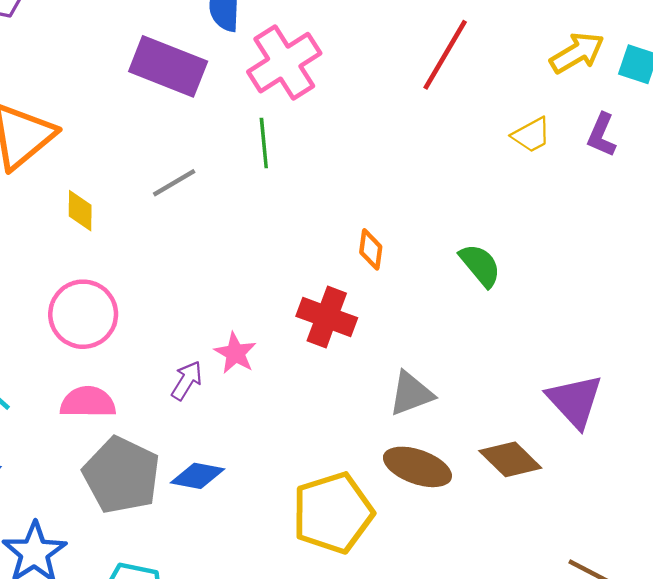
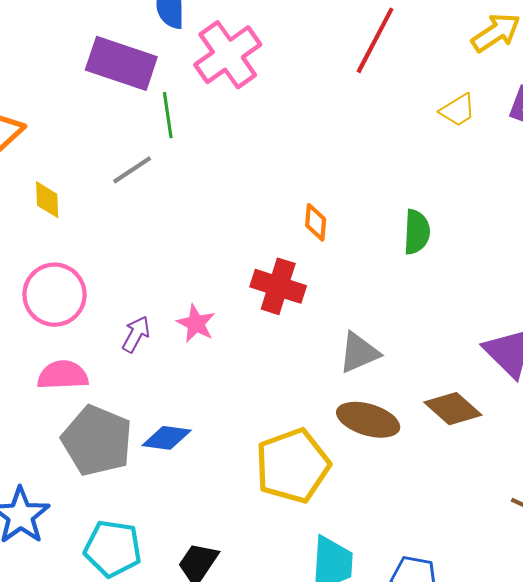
green line: (264, 143) -> (168, 115), moved
green semicircle: (480, 265) -> (417, 232), turned 45
purple arrow: (187, 380) -> (136, 334), moved

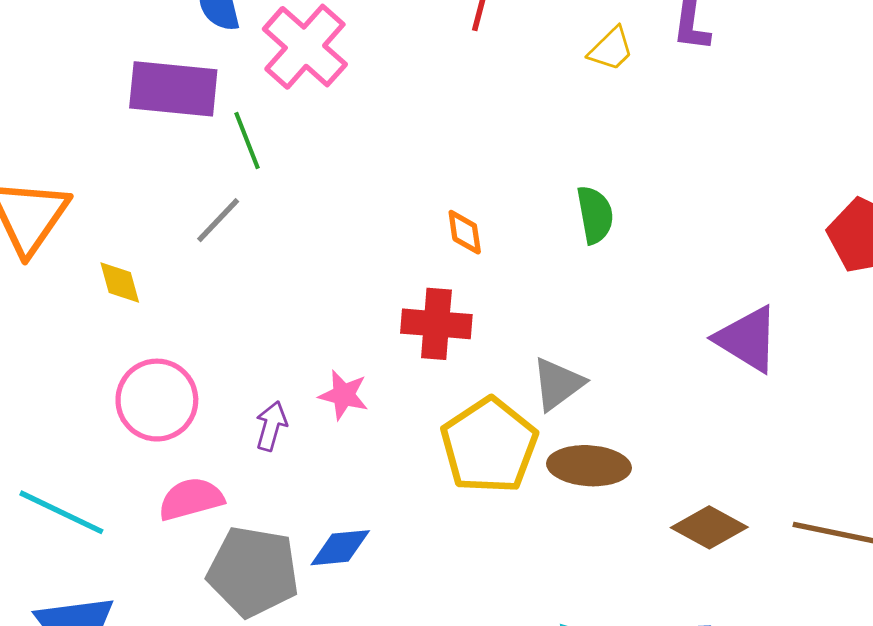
brown diamond: (453, 409) -> (709, 527), moved
yellow pentagon: (293, 466) -> (489, 446), moved

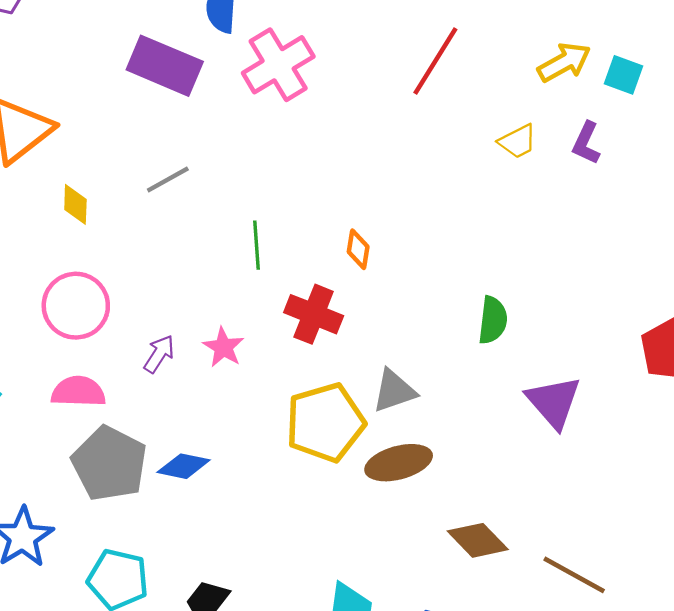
green line: (247, 141) -> (256, 245), moved
green semicircle: (595, 215) -> (493, 320), moved
brown ellipse: (589, 466) -> (399, 463), turned -36

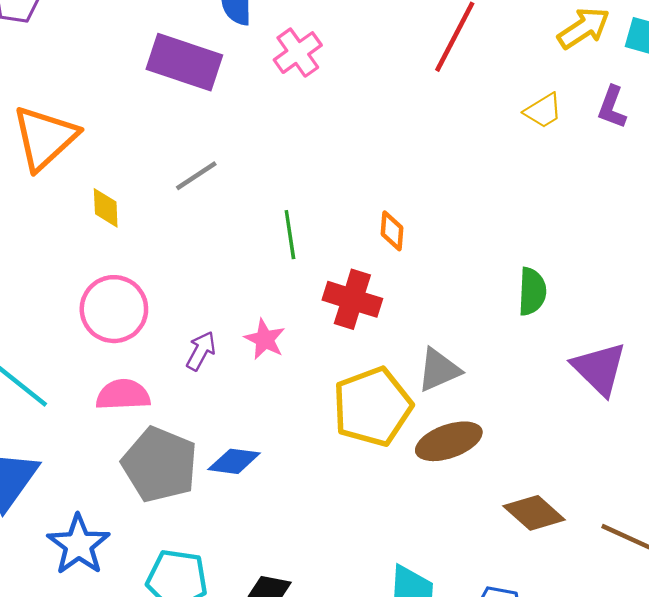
pink cross: (278, 65) -> (298, 53), size x0.7

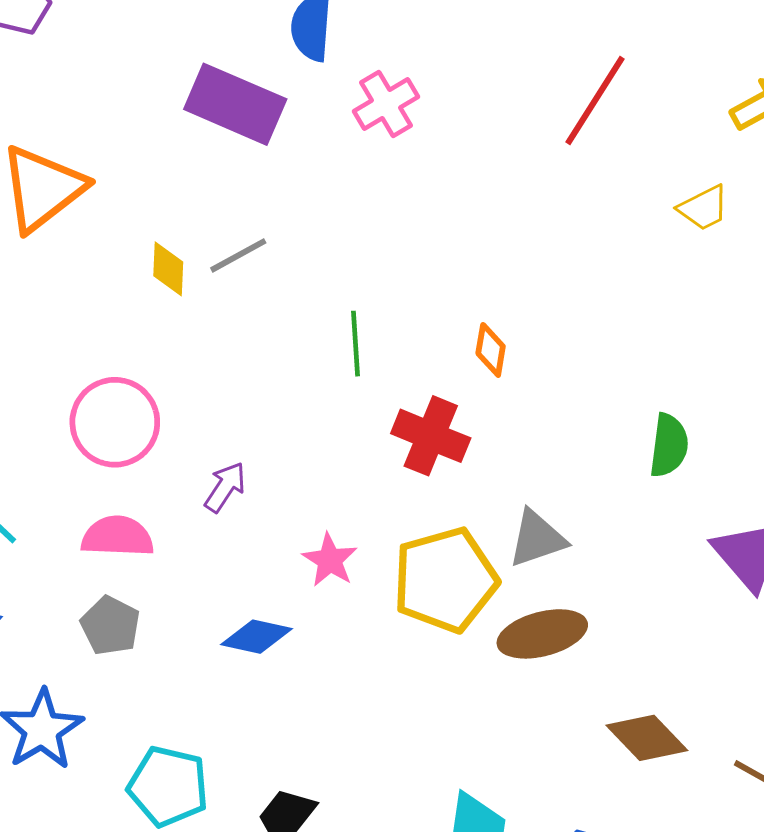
yellow diamond: (106, 208) -> (168, 269), moved
pink star: (265, 339) -> (330, 560), moved
gray pentagon: (160, 465) -> (110, 626), moved, size x0.6

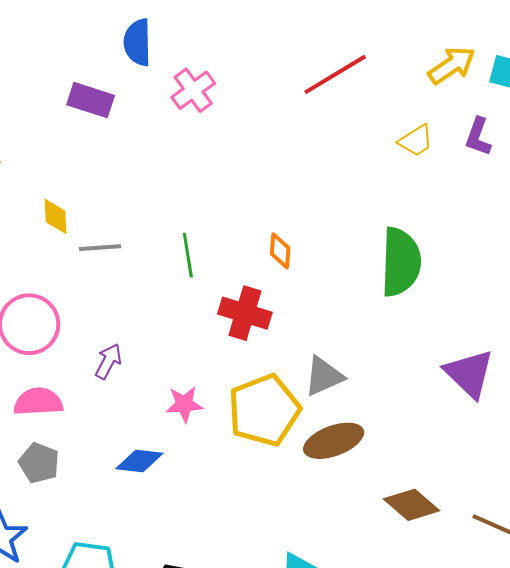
red line: (595, 100) -> (335, 74), turned 32
purple rectangle: (235, 104) -> (91, 100), size x0.7
gray line: (238, 255) -> (100, 248), moved, turned 30
green semicircle: (669, 445) -> (401, 262), moved, size x1.6
pink star: (330, 560) -> (184, 404), turned -30

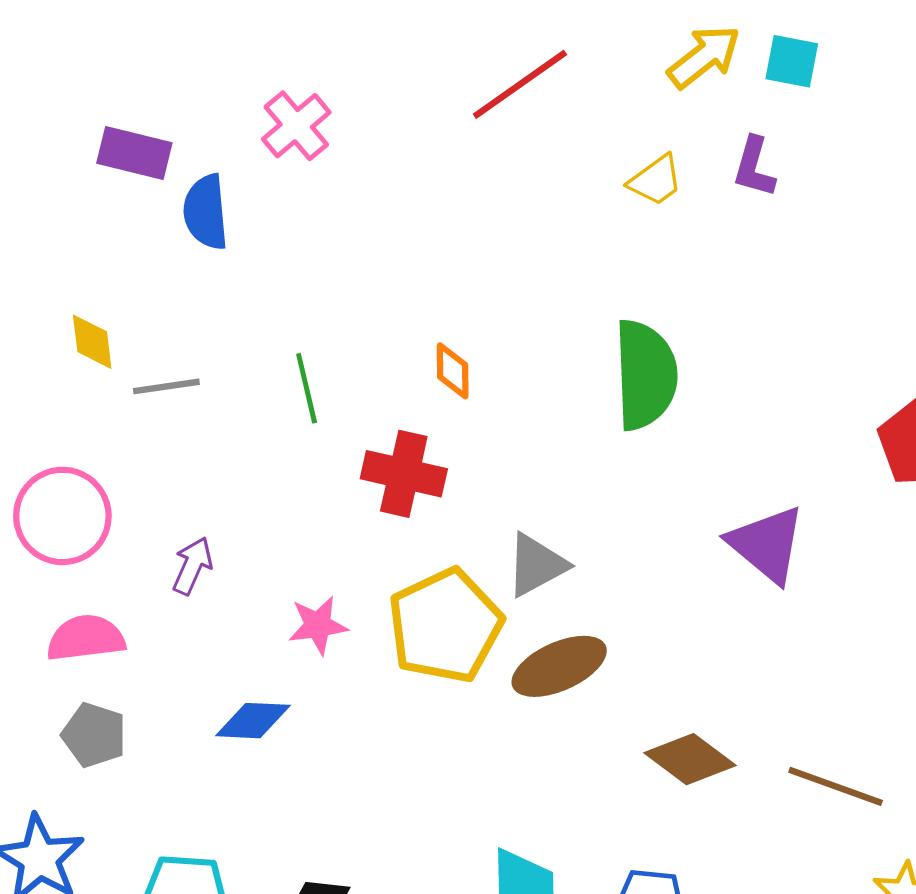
blue semicircle: (138, 42) -> (206, 212), moved

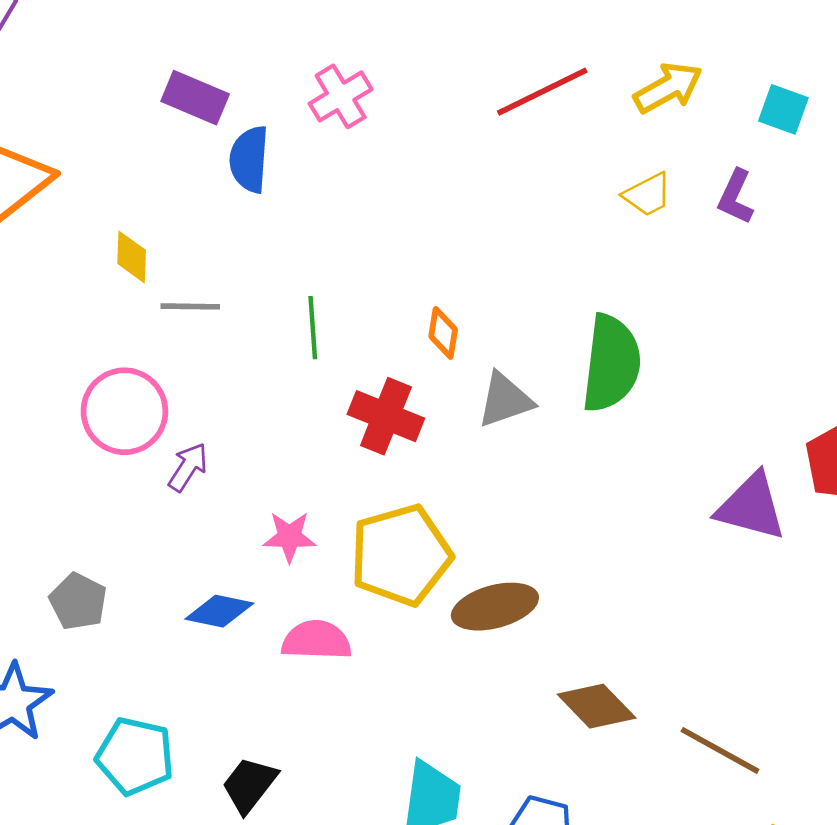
yellow arrow: (704, 57) -> (668, 88), moved
pink circle: (62, 516) -> (124, 411), moved
purple triangle: (767, 544) -> (751, 507), moved, turned -34
gray triangle: (536, 565) -> (505, 400), moved
pink semicircle: (86, 638) -> (316, 640), moved

